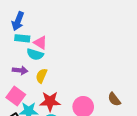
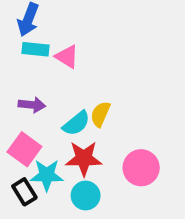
cyan semicircle: (35, 54) -> (76, 123), moved, turned -56
yellow semicircle: (41, 76) -> (100, 114), moved

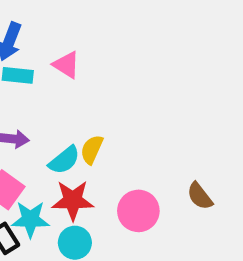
pink triangle: (67, 57) -> (66, 65), moved

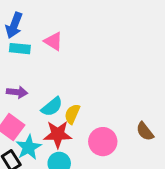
yellow semicircle: (92, 150) -> (72, 114), moved
cyan star: (30, 219) -> (29, 147), turned -30

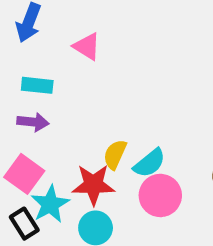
cyan rectangle: (20, 49) -> (37, 85), moved
cyan semicircle: (52, 107) -> (149, 163), moved

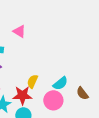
cyan semicircle: (149, 163) -> (60, 83), moved

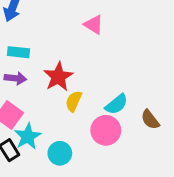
pink triangle: (19, 31) -> (94, 25), moved
red star: (22, 95) -> (58, 77), moved, turned -30

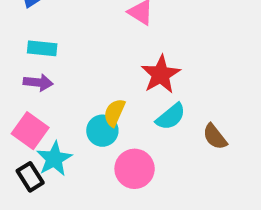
red star: (58, 77) -> (161, 74), moved
pink circle: (106, 130) -> (135, 169), moved
cyan circle: (60, 153) -> (102, 131), moved

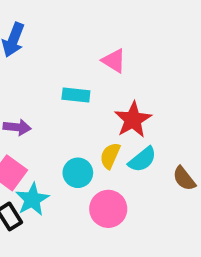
cyan rectangle: (42, 48) -> (76, 95), moved
yellow semicircle: (114, 113) -> (110, 156), moved

